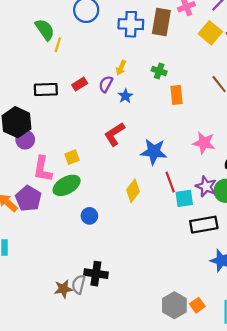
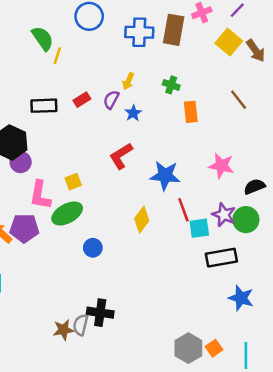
purple pentagon: (28, 198) -> (24, 228), turned -30

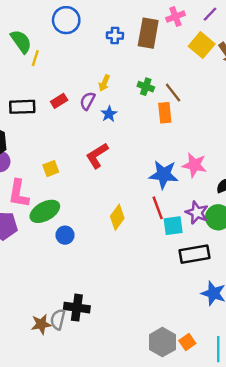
blue cross: (139, 32) -> (115, 36), size x0.6
brown line: (239, 100) -> (173, 93), moved
blue star: (165, 176) -> (164, 175), moved
yellow square: (73, 182) -> (51, 169), moved
blue circle: (93, 248) -> (65, 235), moved

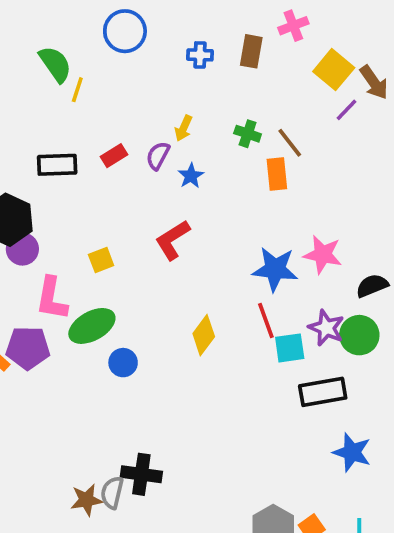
purple line: (210, 14) -> (346, 110), moved
brown rectangle: (148, 33) -> (251, 51), size x0.7

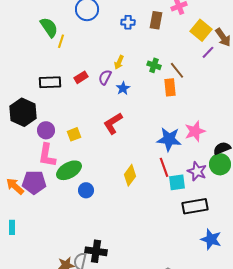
purple circle: (22, 249) -> (46, 130), moved
pink star: (323, 255) -> (195, 131), turned -30
green circle: (359, 335) -> (220, 164), moved

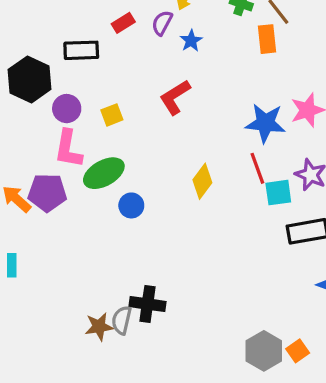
black rectangle: (50, 82) -> (81, 50), moved

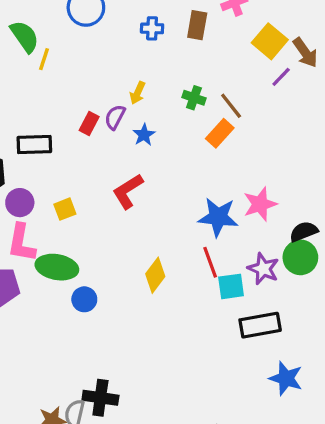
red rectangle: (123, 23) -> (89, 124), moved, turned -30
orange rectangle: (267, 39) -> (220, 133), turned 48
green ellipse: (104, 173) -> (57, 267), turned 39

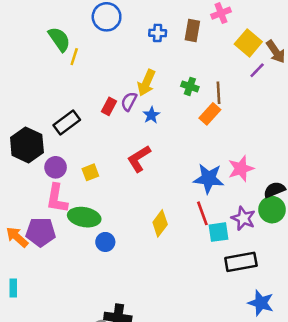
yellow arrow: (138, 93) -> (146, 83), size x1.5
brown line: (231, 106) -> (219, 93), turned 35
black rectangle: (34, 145) -> (67, 123), turned -35

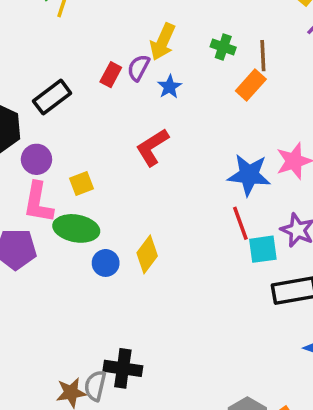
yellow square: (90, 172) -> (81, 184), moved
yellow diamond: (160, 223) -> (147, 254), moved

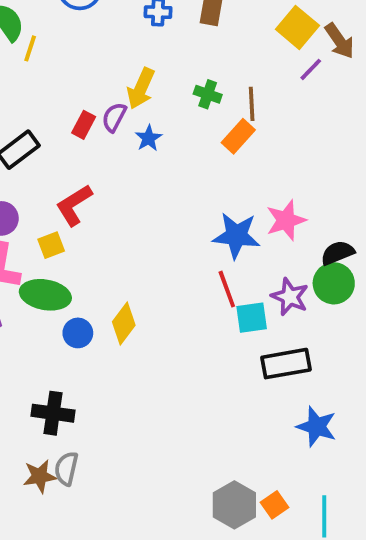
red L-shape: (152, 147) -> (74, 205), moved
black cross: (123, 368) -> (53, 413), moved

